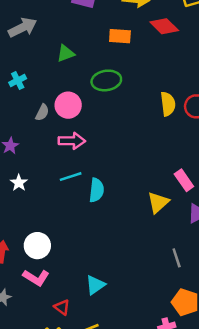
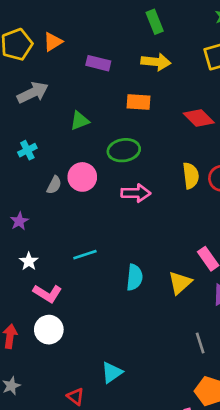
red diamond: (164, 26) -> (199, 118), moved
pink arrow: (72, 141) -> (136, 193), moved
cyan semicircle: (96, 190) -> (134, 277), moved
pink L-shape: (36, 278) -> (47, 293), moved

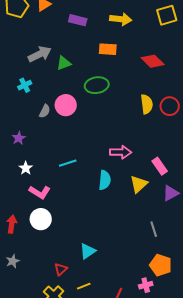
gray arrow: (33, 93) -> (40, 54), moved
pink arrow: (136, 193) -> (121, 152), moved
red triangle: (76, 397) -> (61, 269), turned 40

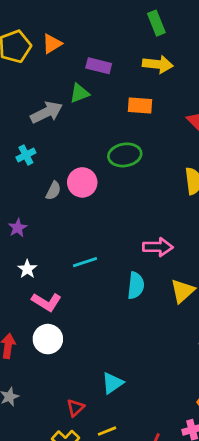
green triangle: (64, 63) -> (79, 93), moved

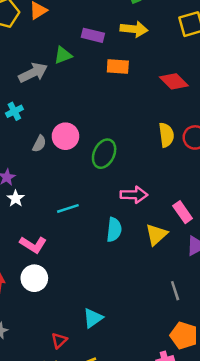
purple rectangle: (99, 66) -> (93, 35), moved
green ellipse: (125, 155) -> (104, 154), moved, turned -56
white star: (27, 269) -> (16, 198), moved

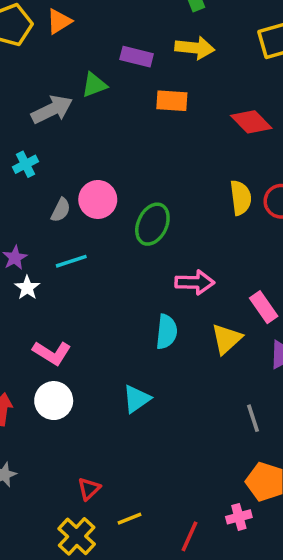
cyan line: (68, 208) -> (71, 261), moved
cyan triangle: (93, 318) -> (137, 399), moved

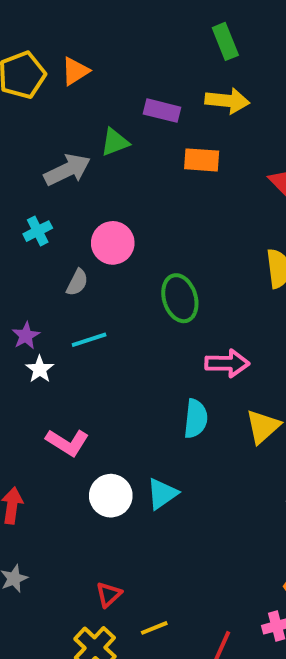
pink circle: (98, 199) -> (113, 243), moved
green ellipse: (152, 224) -> (180, 298), turned -42
white circle: (54, 401) -> (111, 496), moved

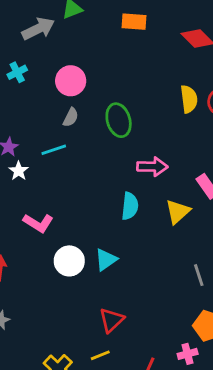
gray semicircle: (77, 282) -> (71, 117), moved
red triangle: (109, 594) -> (111, 320), moved, size x1.4

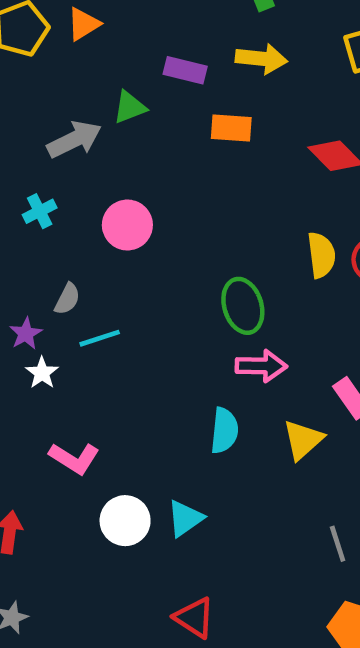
gray semicircle: (71, 117) -> (67, 299), moved
green ellipse: (119, 120) -> (243, 306), moved
red triangle: (111, 320) -> (194, 618), turned -44

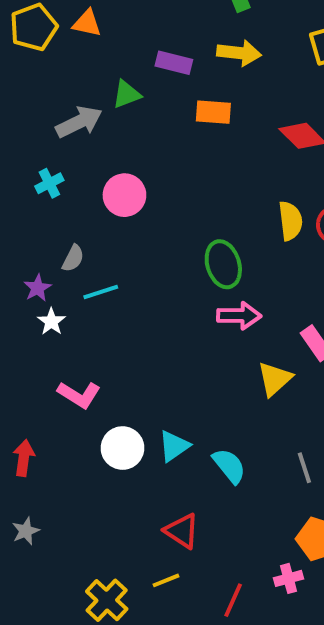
orange triangle: (84, 24) -> (87, 23), turned 44
cyan semicircle: (224, 431) -> (229, 466), moved, turned -45

